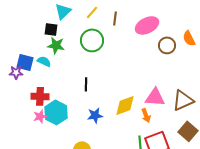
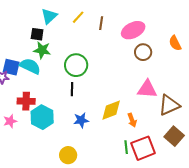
green circle: (92, 40) -> (76, 65), moved
brown circle: (167, 45) -> (143, 52), moved
cyan semicircle: (44, 61) -> (30, 66), size x1.5
pink triangle: (155, 97) -> (147, 89), moved
pink star: (40, 116) -> (10, 121), moved

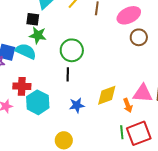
pink triangle: (147, 89) -> (143, 93), moved

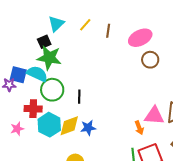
black square: (33, 19) -> (44, 42), turned -32
green star: (38, 35) -> (49, 58), size x1.4
green circle: (72, 50) -> (52, 90), moved
yellow diamond: (107, 95) -> (69, 126), moved

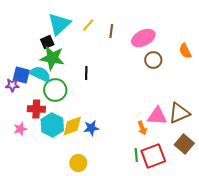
cyan triangle: (56, 24) -> (59, 24), size x1.4
black line: (79, 97) -> (86, 73), moved

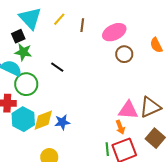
cyan triangle: (59, 24) -> (30, 18), turned -30
green star: (52, 58) -> (23, 52), size x0.7
black line: (86, 73) -> (57, 67), turned -56
orange arrow: (142, 128) -> (120, 127), moved

